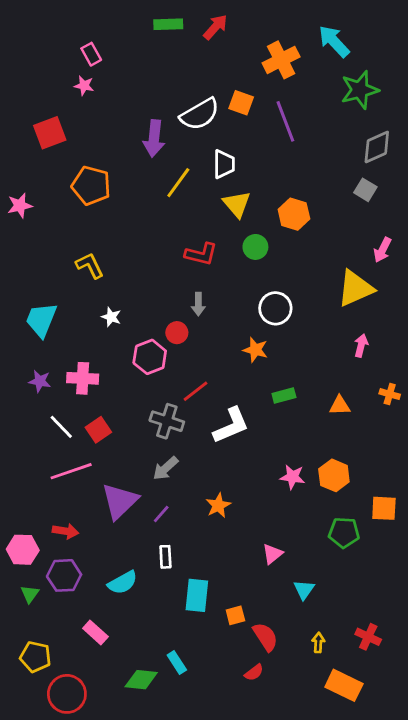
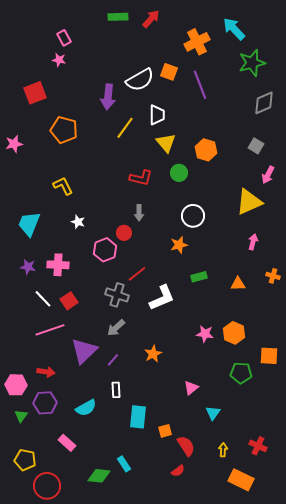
gray square: (365, 190) -> (256, 146), moved
orange star: (255, 350) -> (179, 245), turned -30

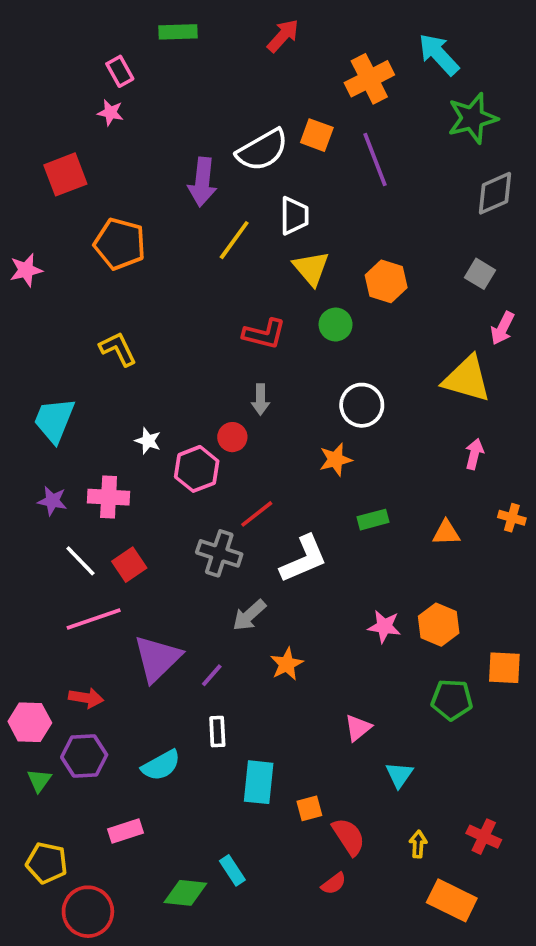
green rectangle: (118, 17) -> (178, 32), moved
yellow triangle: (249, 202) -> (467, 379), turned 40
white star: (78, 222) -> (148, 441), moved
gray arrow: (116, 328) -> (249, 615), moved
pink rectangle: (67, 443) -> (125, 831), turned -60

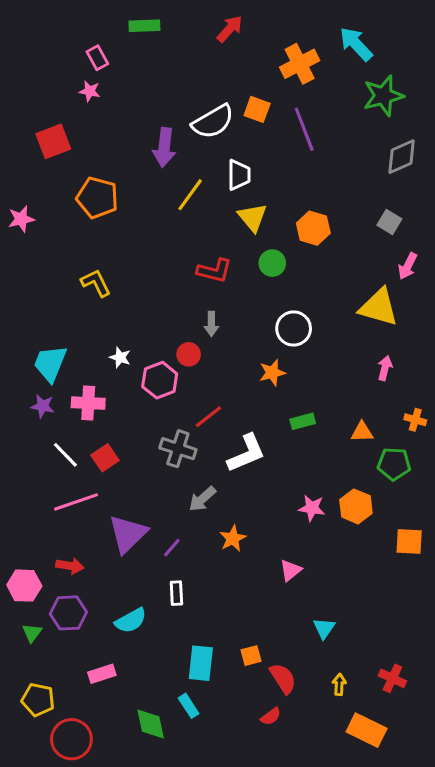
cyan trapezoid: (54, 420) -> (50, 363), moved
green pentagon: (452, 700) -> (394, 464), moved
pink triangle: (358, 728) -> (291, 570), moved
cyan rectangle: (259, 782) -> (201, 663), moved
green diamond: (185, 893) -> (151, 724), turned 72

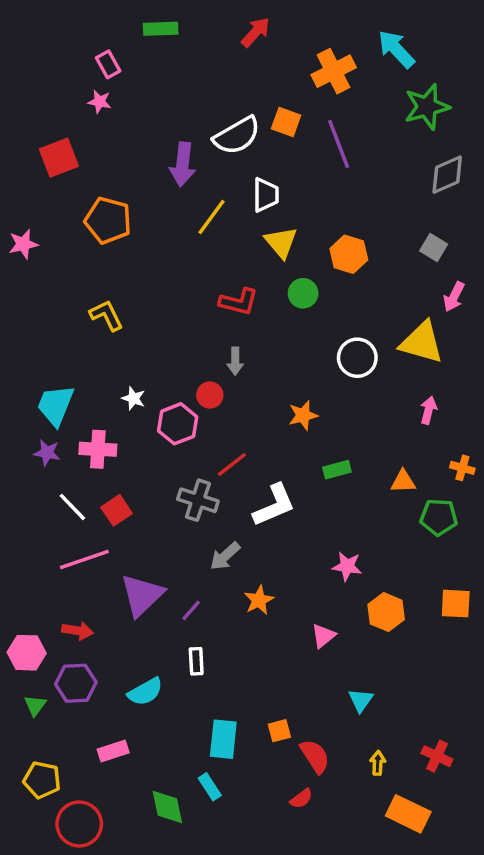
white circle: (294, 328) -> (357, 358), moved
orange hexagon: (356, 506) -> (386, 612), moved

